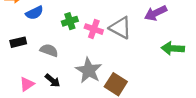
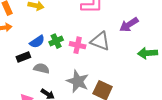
blue semicircle: (34, 13) -> (37, 42), moved
black rectangle: (18, 42) -> (23, 57), moved

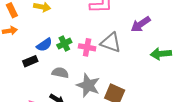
gray semicircle: (41, 68) -> (60, 73), moved

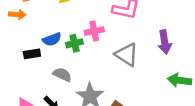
purple arrow: (141, 24) -> (165, 42), turned -78
pink cross: (87, 47) -> (94, 31), moved, turned -35

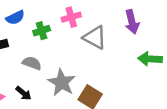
pink cross: (94, 31) -> (71, 17), moved
blue semicircle: (52, 39) -> (15, 18), moved

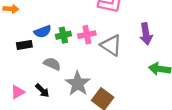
pink cross: (71, 17) -> (87, 35), moved
blue semicircle: (15, 18) -> (43, 32), moved

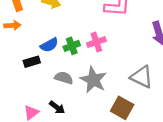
gray triangle: (111, 45) -> (142, 77), moved
gray star: (78, 84) -> (93, 80), moved

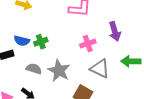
pink cross: (96, 42) -> (88, 44), moved
blue semicircle: (49, 45) -> (22, 41), turned 42

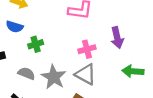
blue semicircle: (22, 41) -> (15, 27), moved
gray triangle: (100, 68) -> (86, 74), moved

